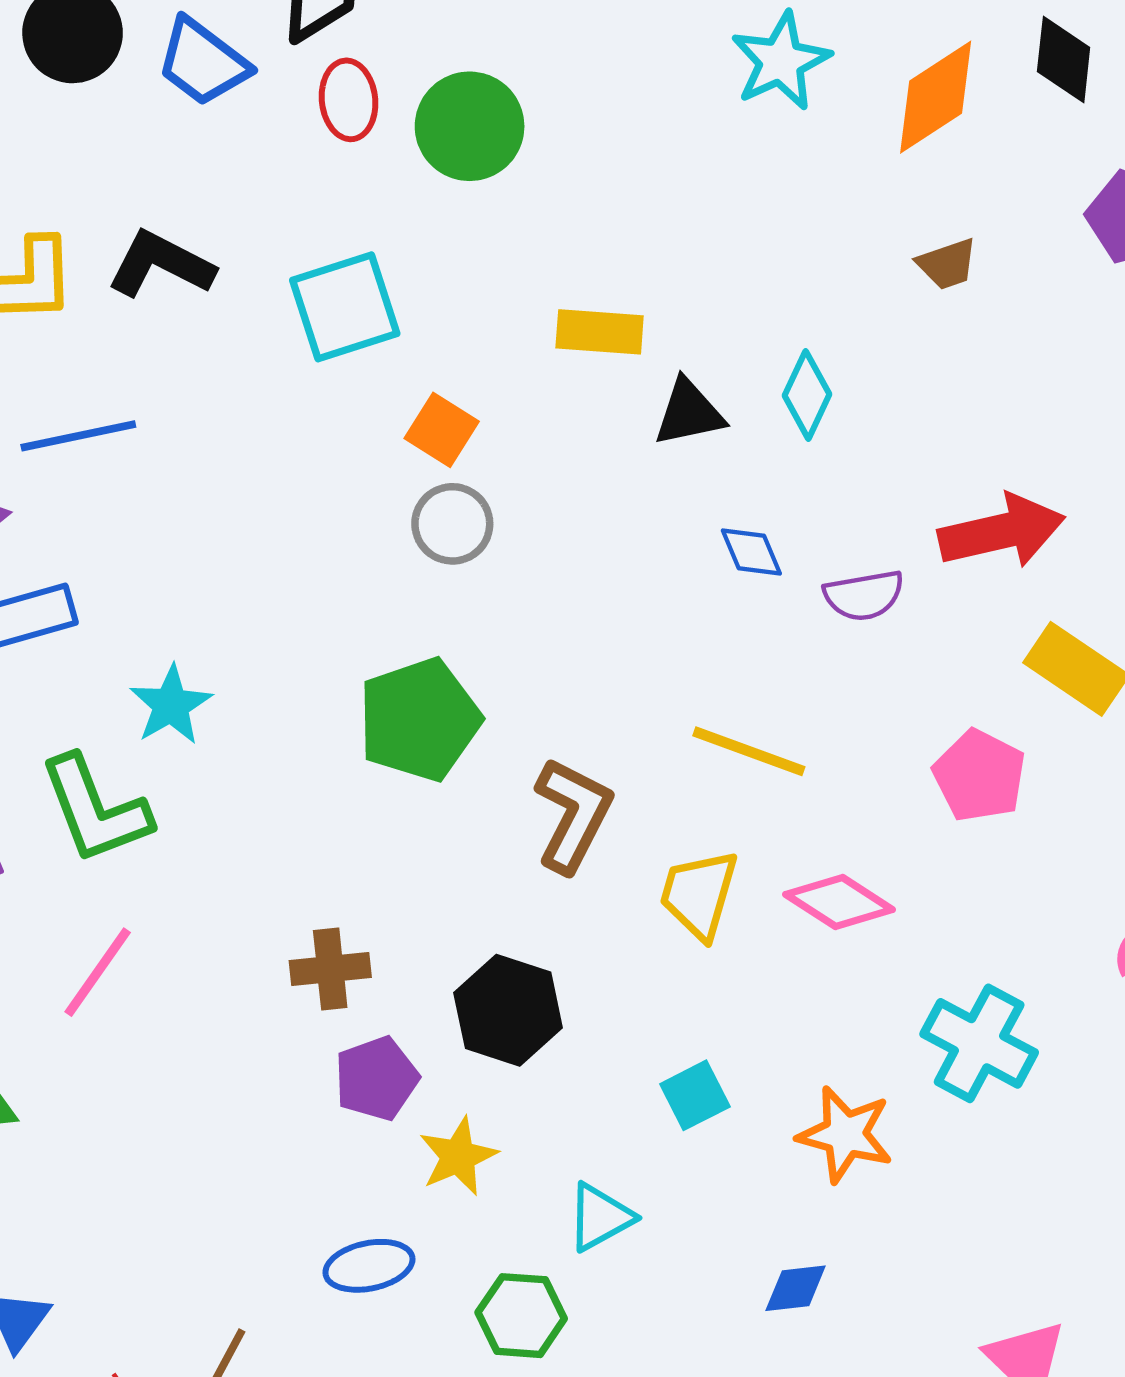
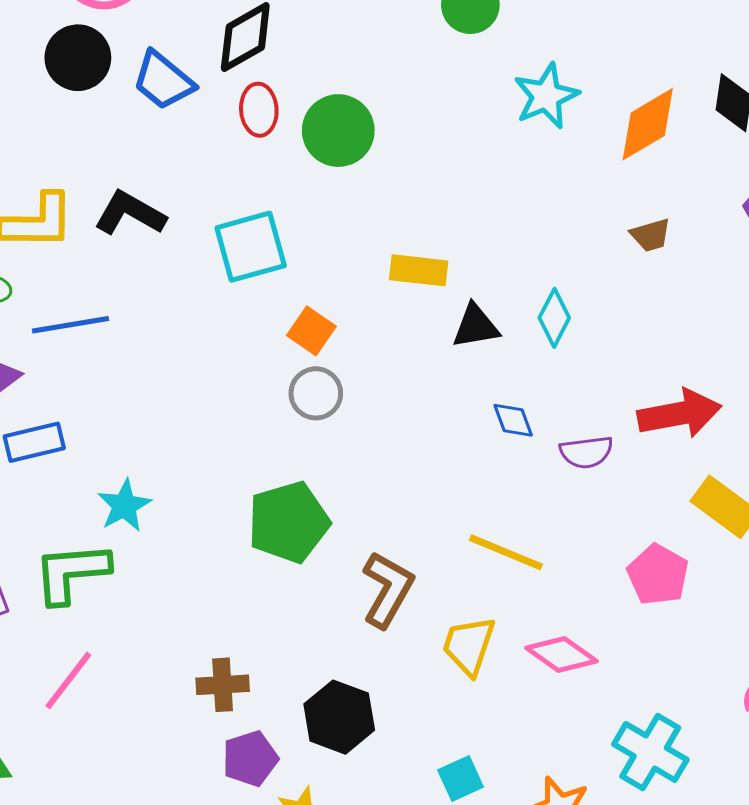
green L-shape: (95, 809) -> (71, 573), turned 104

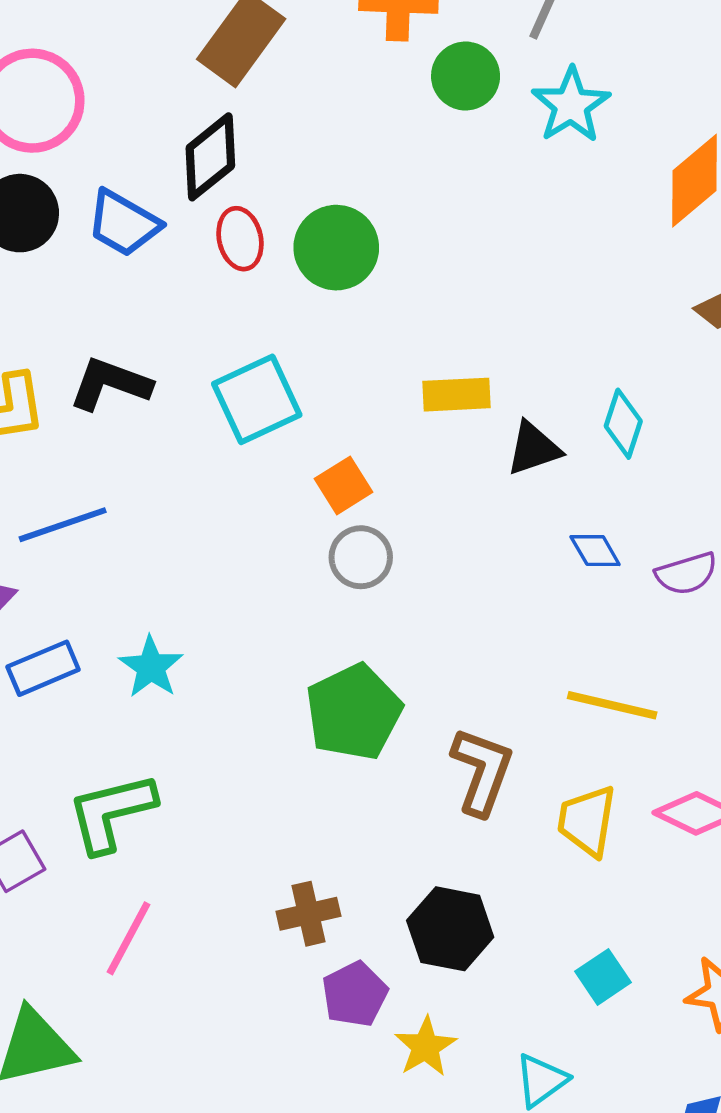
cyan star: (546, 96) -> (571, 105), moved
orange square: (311, 331) -> (344, 485), turned 33
cyan star: (124, 506) -> (151, 667), moved

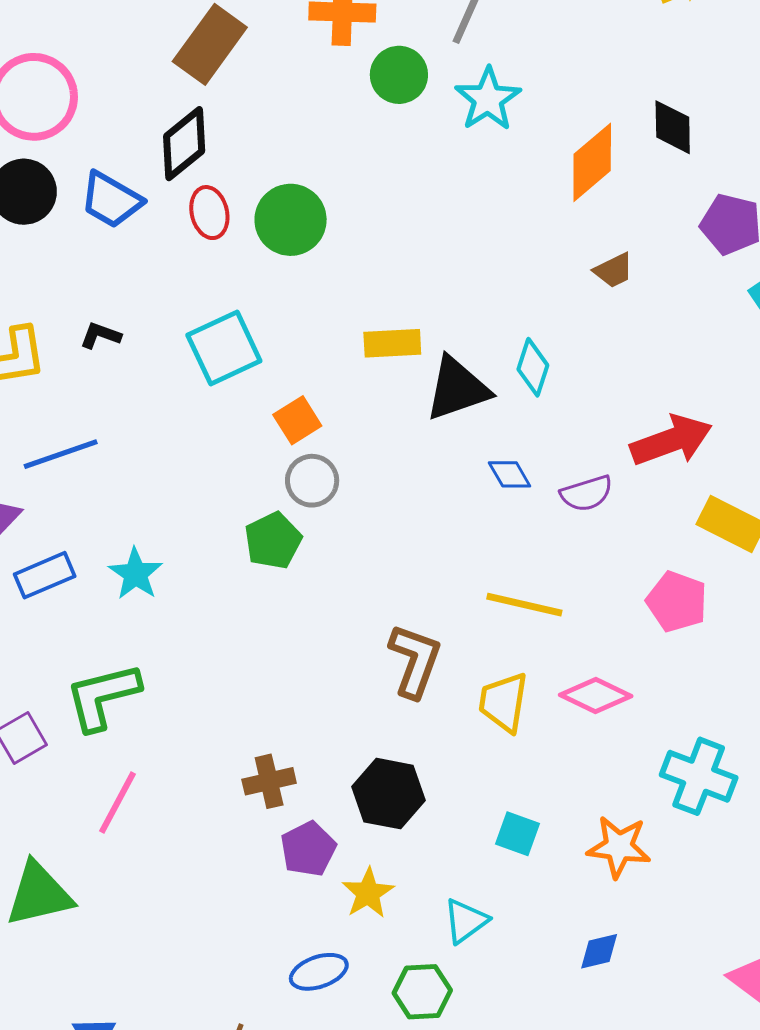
black L-shape: (110, 384) -> (100, 335), size x0.6
black triangle: (533, 449) -> (457, 389), size x1.4
green pentagon: (354, 712) -> (273, 541), moved, size x0.7
cyan square: (603, 977) -> (517, 834), turned -36

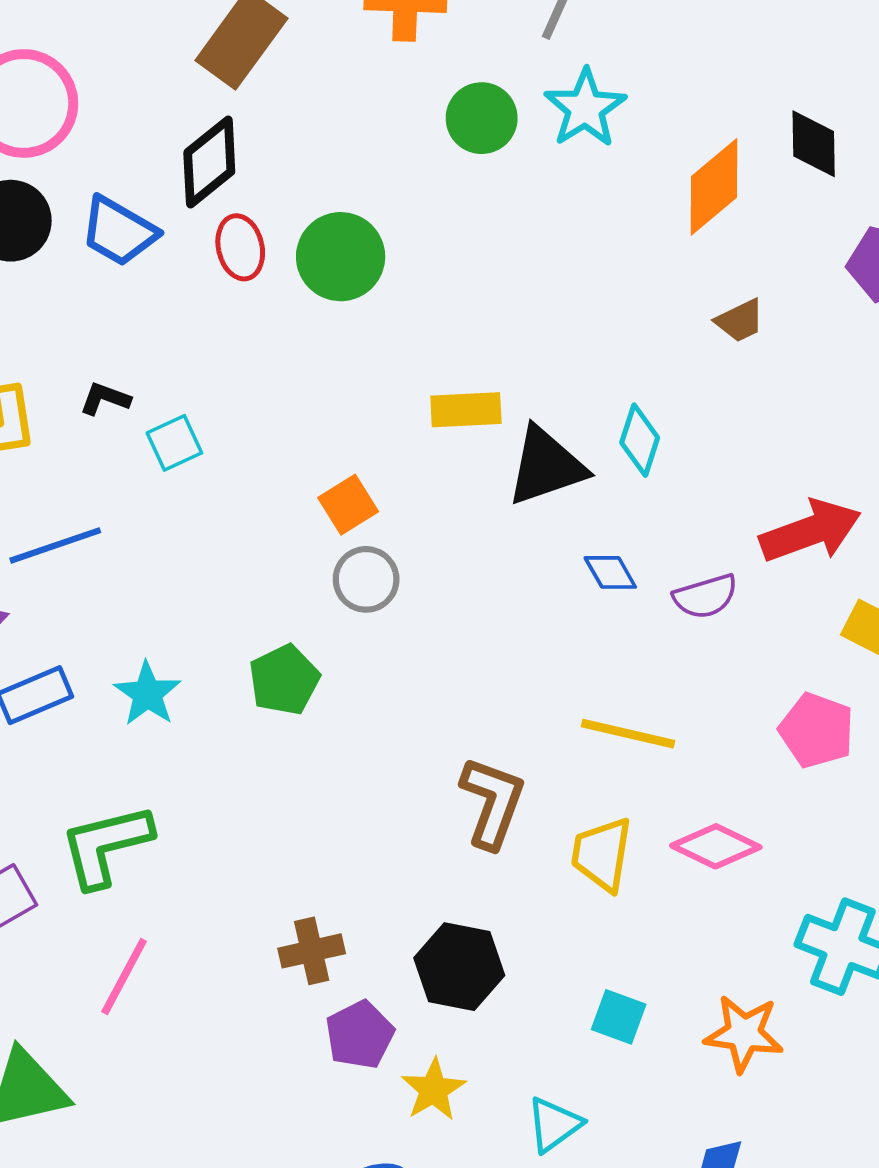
green circle: (399, 75) -> (482, 118), moved
cyan square: (224, 348) -> (174, 443), moved, size x0.6
green pentagon: (273, 541) -> (284, 680), moved

